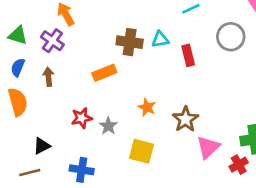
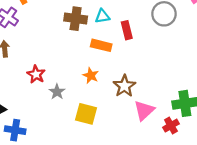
orange rectangle: (104, 73) -> (101, 45), moved, turned 36
red star: (82, 118) -> (36, 74), moved, turned -30
blue cross: (82, 170) -> (15, 130), moved

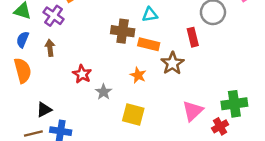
brown cross: (76, 19) -> (123, 31), moved
red rectangle: (127, 30) -> (193, 37), moved
brown star: (124, 86) -> (173, 63), moved

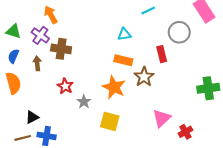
brown cross: (123, 31) -> (61, 49), moved
orange star: (138, 75) -> (114, 87), size x1.6
green cross: (234, 104) -> (208, 88), moved

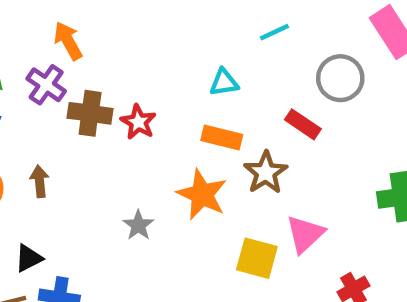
red rectangle: (162, 54) -> (303, 124), turned -42
brown arrow: (37, 63) -> (40, 181), moved
red star: (65, 86) -> (138, 122), moved
pink triangle: (162, 118) -> (305, 234), moved
yellow square: (110, 121) -> (257, 258), moved

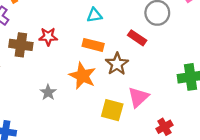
brown cross: (90, 113) -> (21, 45), moved
red star: (138, 122) -> (48, 37), turned -30

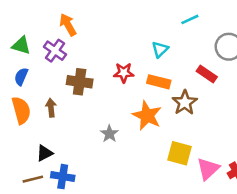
cyan triangle: (94, 15) -> (160, 49), turned -35
red star: (48, 37) -> (124, 73), moved
pink triangle: (138, 97) -> (208, 169), moved

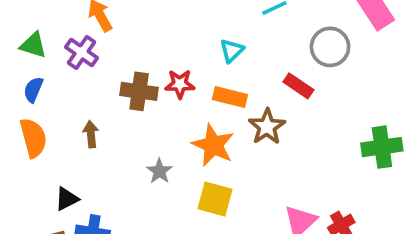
brown cross: (80, 82) -> (139, 91), moved
brown arrow: (51, 108) -> (91, 134), moved
yellow square: (180, 153) -> (215, 199), moved

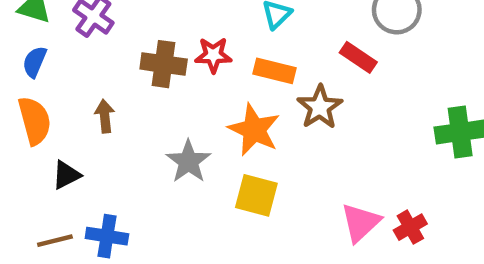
gray star: (159, 171) -> (188, 161), size x1.4
black triangle: (67, 199) -> (66, 175), moved

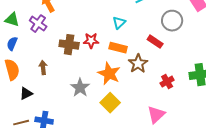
yellow square: (256, 195) -> (110, 103), turned 30
red cross: (410, 227) -> (167, 82), moved

